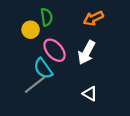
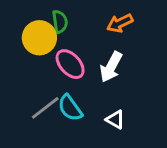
yellow circle: (31, 30) -> (39, 38), size x1.5
cyan semicircle: (43, 68) -> (70, 108), moved

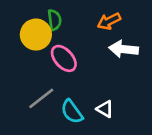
white arrow: (111, 67) -> (124, 49), moved, turned 68
cyan semicircle: (70, 108) -> (72, 112), moved

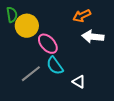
green semicircle: (54, 20) -> (12, 15), moved
cyan semicircle: (72, 112) -> (55, 66), moved

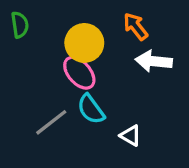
orange arrow: (82, 16) -> (136, 26), turned 78
yellow circle: (27, 26) -> (84, 43), moved

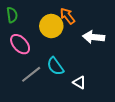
orange arrow: (136, 26) -> (67, 16), moved
pink ellipse: (79, 73) -> (20, 44), moved

